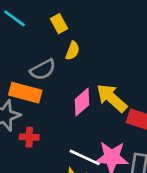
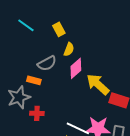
orange rectangle: (25, 93) -> (34, 80), size x0.6
pink diamond: (82, 102) -> (76, 68), moved

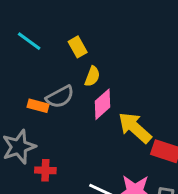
orange rectangle: (34, 80) -> (38, 106), moved

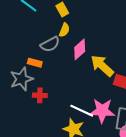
yellow semicircle: (92, 76) -> (64, 30), moved
orange rectangle: (38, 106) -> (35, 63), moved

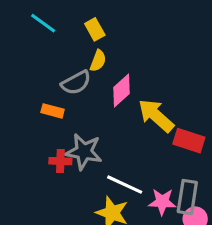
gray star: (21, 79) -> (84, 152), moved, turned 30
pink star: (102, 111) -> (162, 202), moved, size x0.7

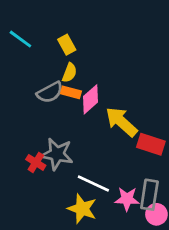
orange rectangle: (53, 111) -> (71, 92), moved
red cross: (60, 161) -> (36, 162), turned 30

